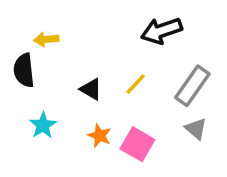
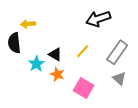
cyan star: (43, 125) -> (36, 64), moved
orange star: (100, 136) -> (57, 74), moved

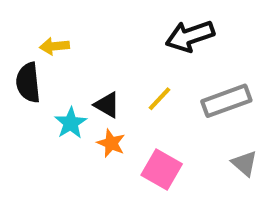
gray rectangle: (117, 52) -> (226, 101), turned 35
gray triangle: (119, 79) -> (244, 163), moved

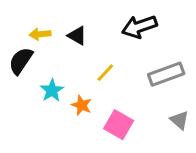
black semicircle: (28, 83) -> (21, 61), turned 40
yellow line: (160, 99) -> (105, 73), moved
black triangle: (107, 105) -> (77, 36), moved

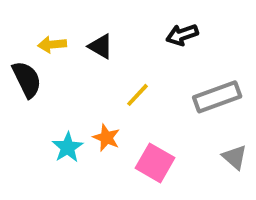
black arrow: (139, 27) -> (182, 35), size x0.7
black semicircle: (21, 61) -> (27, 79), turned 120
cyan star: (52, 90) -> (68, 147), moved

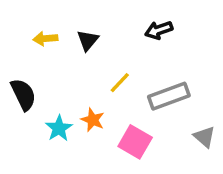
black triangle: (101, 46) -> (88, 40), turned 40
black semicircle: (27, 79) -> (23, 94), moved
gray rectangle: (217, 97) -> (169, 96), moved

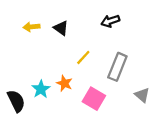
black triangle: (88, 40) -> (61, 28), turned -35
black semicircle: (23, 94) -> (16, 101), moved
gray rectangle: (169, 96) -> (117, 67), turned -48

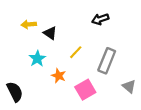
black triangle: (61, 28) -> (50, 33), moved
cyan star: (41, 89) -> (37, 59), moved
pink square: (94, 99) -> (85, 90), turned 30

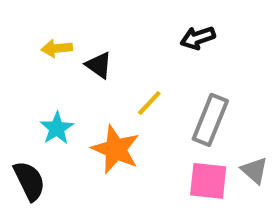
cyan star: (37, 59) -> (57, 128), moved
orange star: (59, 76) -> (116, 149), size x1.6
pink square: (85, 90) -> (208, 181), moved, turned 36

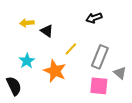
gray triangle: (255, 170) -> (120, 73), moved

